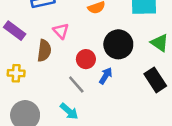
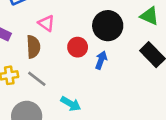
gray line: (76, 84) -> (37, 79), moved

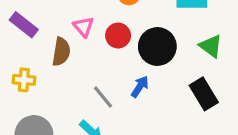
red circle: (78, 47) -> (118, 36), moved
gray line: (37, 79) -> (103, 97), moved

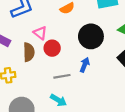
red circle: (118, 36) -> (52, 48), moved
gray line: (103, 97) -> (62, 76), turned -49

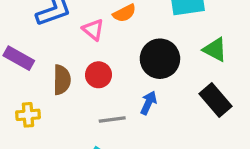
pink triangle: (40, 33) -> (93, 30), moved

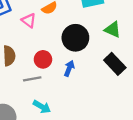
red circle: (98, 75) -> (43, 59), moved
gray line: (112, 120) -> (32, 79), moved

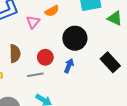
pink triangle: (29, 20) -> (33, 22), turned 32
green triangle: (113, 30) -> (115, 18), moved

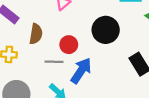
blue arrow: (69, 66) -> (81, 71), moved, size x1.6

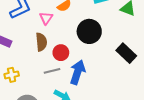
brown semicircle: (36, 34) -> (41, 42), moved

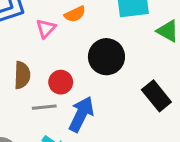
brown semicircle: (41, 42) -> (22, 75), moved

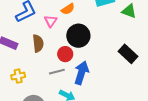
black circle: (106, 57) -> (78, 36), moved
brown semicircle: (22, 75) -> (38, 43), moved

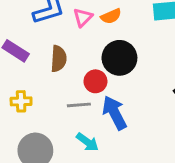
pink triangle: (51, 21) -> (83, 17), moved
blue arrow: (81, 73) -> (114, 113), turned -55

